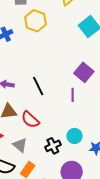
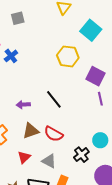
yellow hexagon: (35, 21) -> (68, 56), moved
purple line: (73, 95) -> (100, 99), moved

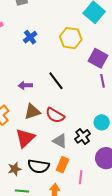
blue cross: (11, 56) -> (30, 37), moved
red triangle: (24, 157) -> (25, 138), size x1.5
gray triangle: (49, 161) -> (60, 141), moved

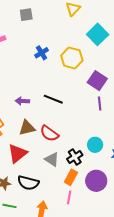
blue cross: (30, 37) -> (42, 53), moved
black line: (56, 81) -> (53, 99), turned -36
orange rectangle: (63, 165) -> (71, 177), moved

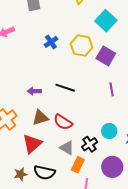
purple square: (97, 81) -> (106, 56), moved
orange rectangle: (71, 177) -> (78, 165), moved

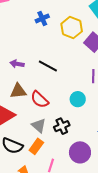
cyan circle: (109, 131) -> (78, 99), moved
orange rectangle: (78, 165) -> (36, 146), moved

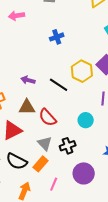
yellow hexagon: (72, 28) -> (82, 71), moved

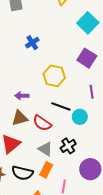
yellow hexagon: (82, 71) -> (54, 76), moved
purple arrow: (28, 80) -> (22, 96), moved
black line: (59, 85) -> (61, 106), moved

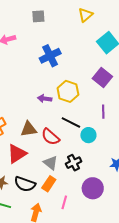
blue cross: (32, 43) -> (50, 56), size x1.5
purple arrow: (22, 96) -> (45, 99), moved

